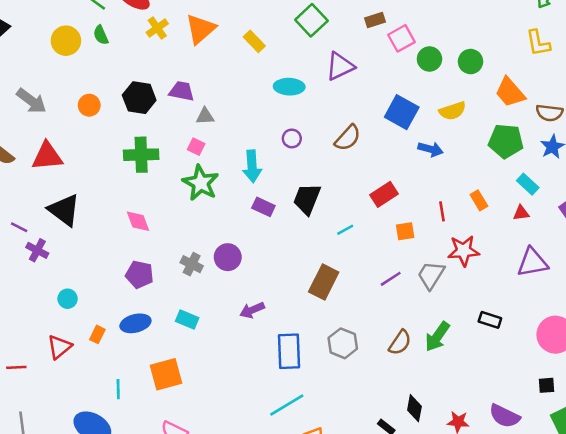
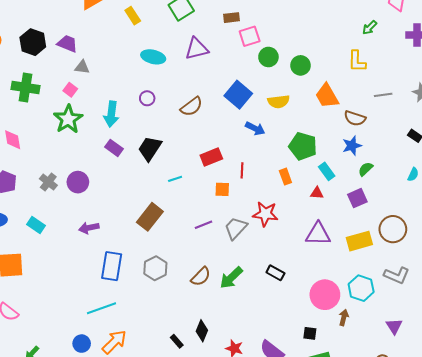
green pentagon: (506, 141) -> (303, 146), moved
red line: (442, 211) -> (242, 170), moved

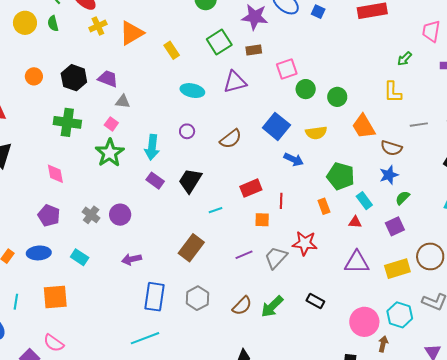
brown rectangle: (232, 18) -> (254, 50), moved

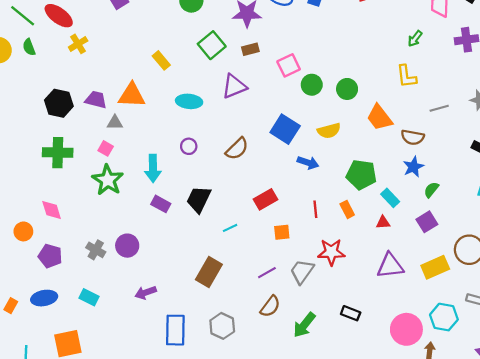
orange triangle: (132, 33) -> (132, 95), moved, turned 40
orange circle: (34, 76) -> (23, 231), moved
red line: (281, 201) -> (315, 209), moved
brown semicircle: (242, 306) -> (270, 306), moved

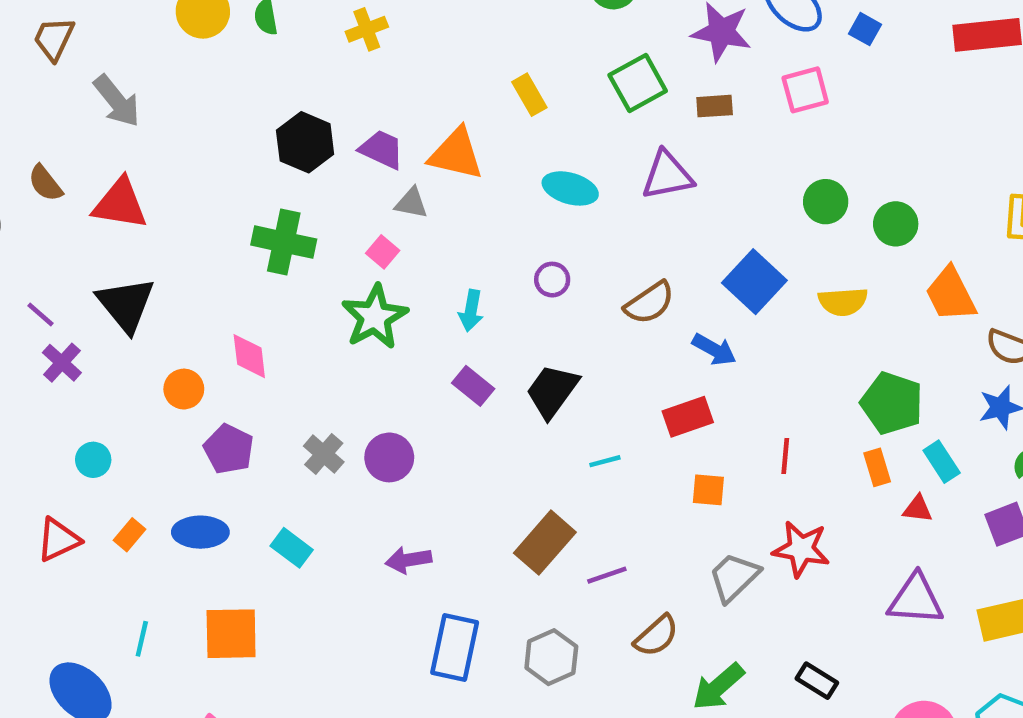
pink square: (289, 65) -> (805, 90), moved
blue arrow: (308, 163) -> (714, 349), moved
cyan arrow: (153, 168) -> (471, 311), size x0.7
orange rectangle: (347, 209) -> (877, 467), moved
purple line: (267, 273) -> (607, 575), moved

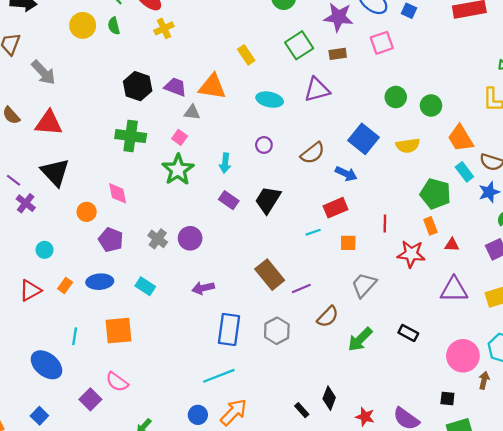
cyan line: (605, 461) -> (313, 232), moved
cyan rectangle: (942, 462) -> (464, 172), moved
brown rectangle: (545, 543) -> (270, 275), turned -76
red star: (801, 549) -> (411, 254), moved

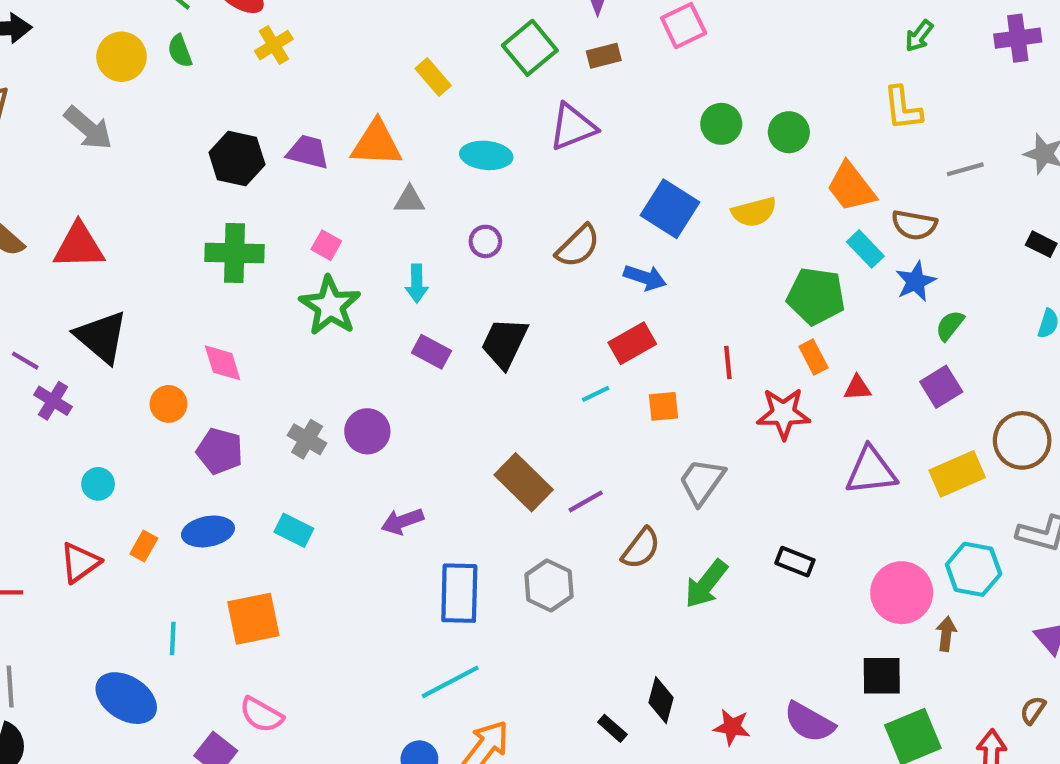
gray arrow: (43, 72) -> (88, 128), moved
gray triangle: (192, 112) -> (409, 200), moved
black square: (447, 399) -> (882, 676), size x1.5

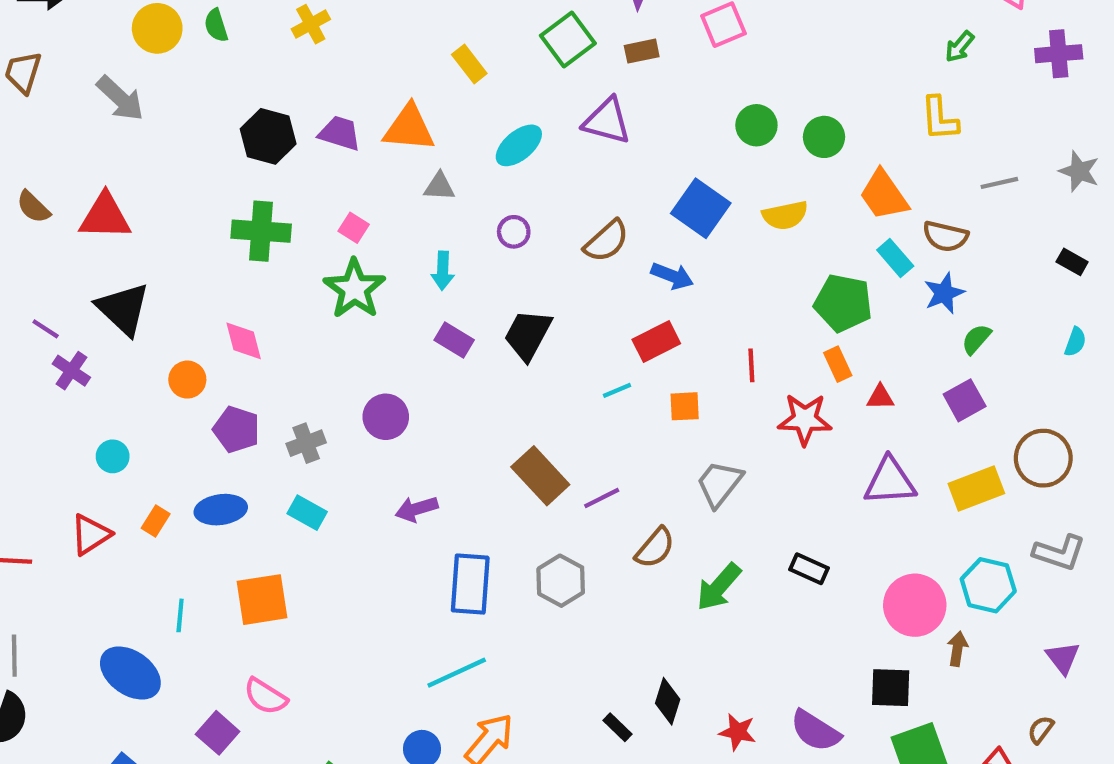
purple triangle: (573, 127) -> (607, 121), turned 34
cyan ellipse: (486, 155) -> (519, 145), turned -48
gray cross: (307, 439) -> (306, 443), moved, turned 36

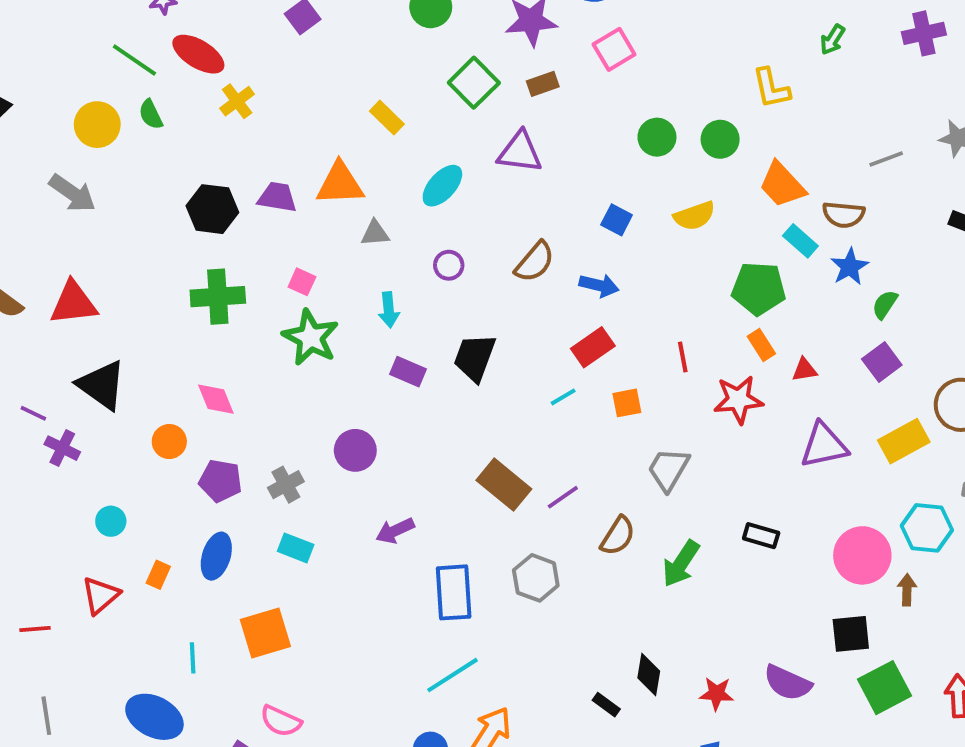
yellow L-shape: (940, 118) -> (771, 88), moved
blue square: (701, 208) -> (617, 220), size x0.6
blue ellipse: (221, 510) -> (216, 556), turned -57

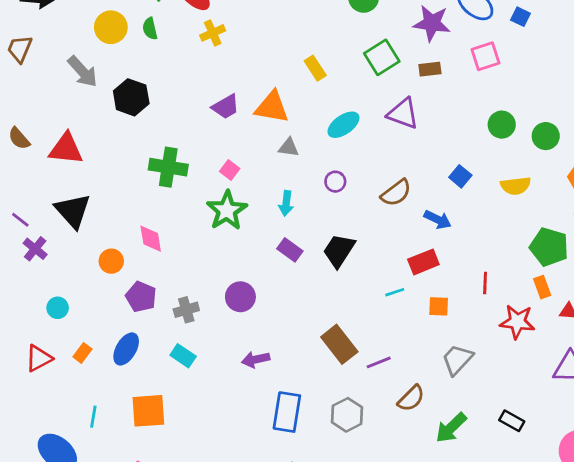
purple trapezoid: (277, 197) -> (226, 107), turned 128
black hexagon: (212, 209) -> (131, 97), moved

